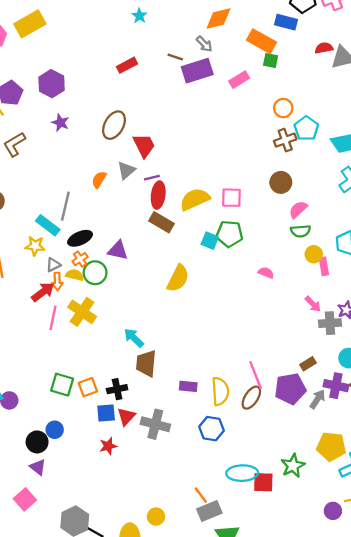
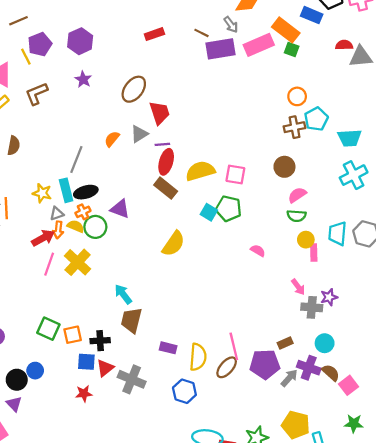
pink rectangle: (239, 80) -> (259, 45), moved, size x1.5
cyan rectangle: (48, 225) -> (66, 190), moved, turned 30

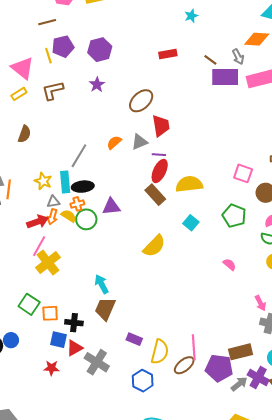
pink square: (235, 174) -> (243, 173), moved
purple triangle: (120, 209) -> (111, 207), turned -36
green pentagon: (228, 209) -> (234, 216), moved
yellow cross: (78, 262) -> (48, 263), moved
brown rectangle: (285, 343) -> (241, 352), size x1.6

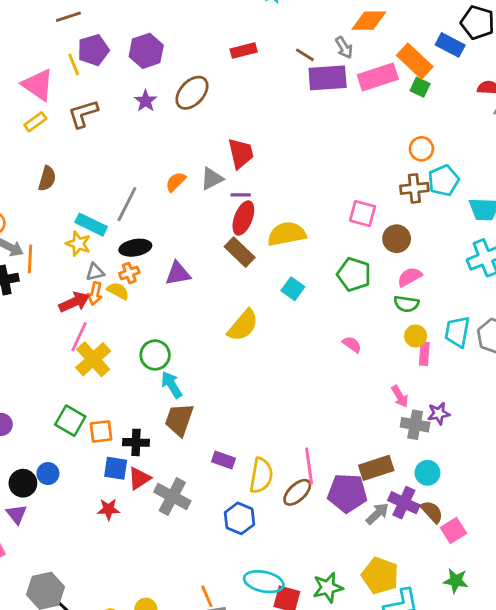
brown ellipse: (141, 101) -> (192, 93), moved
cyan rectangle: (65, 182) -> (91, 225), moved, turned -55
green circle: (86, 219) -> (155, 355), moved

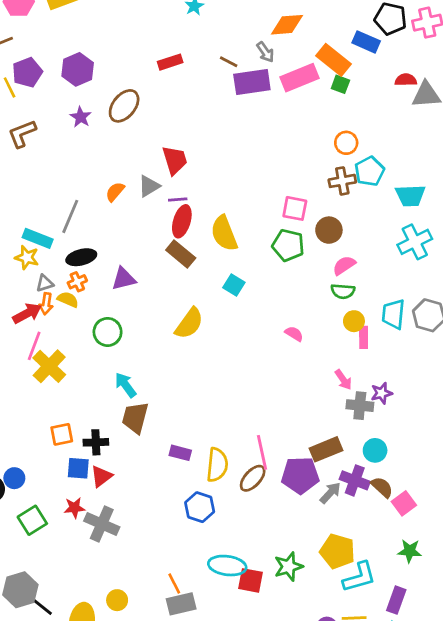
yellow semicircle: (287, 234) -> (224, 233), turned -96
green pentagon: (354, 274) -> (288, 245), moved
green circle: (155, 355) -> (108, 332), moved
green square: (70, 421) -> (32, 520), moved, turned 32
gray cross: (172, 497) -> (102, 524), moved

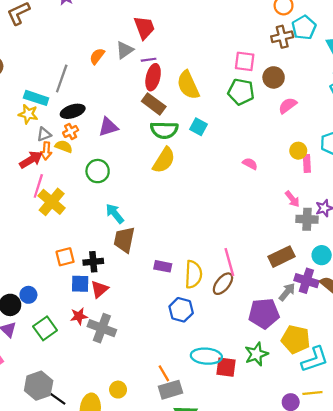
green semicircle: (343, 291) -> (164, 130), moved, size x1.4
purple pentagon: (300, 475) -> (264, 313), moved

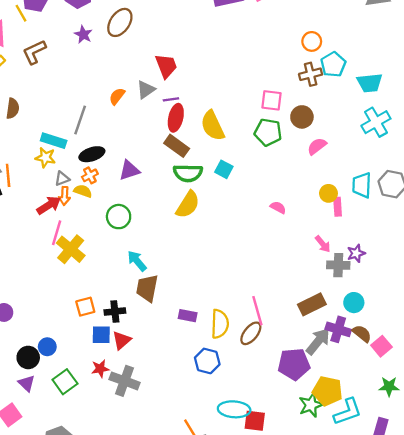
gray arrow: (287, 292) -> (318, 341), size x1.4
green star: (256, 354) -> (311, 405), moved

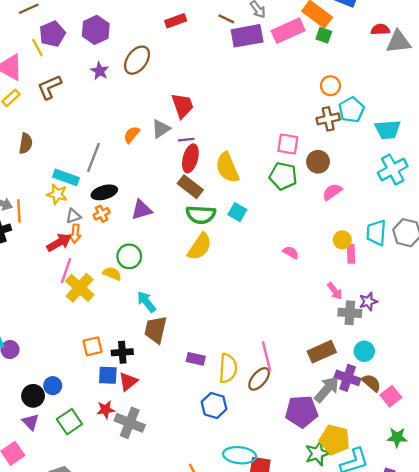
yellow semicircle: (83, 191) -> (112, 274), moved

